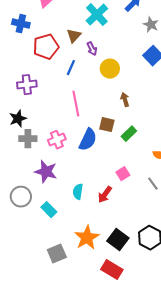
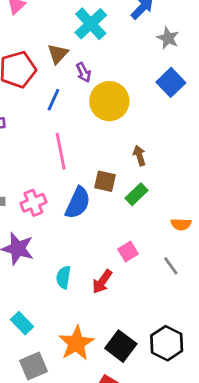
yellow circle: (110, 69) -> (109, 101), size x1.4
brown arrow: (125, 100) -> (139, 156), moved
cyan rectangle: (49, 210) -> (22, 323), moved

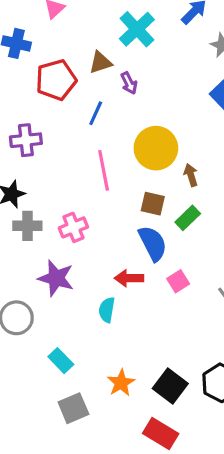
brown triangle: (58, 54) -> (100, 62), turned 30
yellow circle: (109, 101) -> (156, 148), moved
blue semicircle: (78, 203) -> (153, 243), moved, turned -52
red arrow: (102, 282) -> (129, 278), moved, turned 55
orange star: (76, 343) -> (121, 383), size x0.7

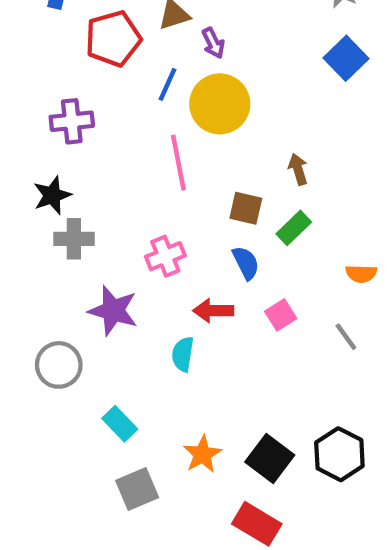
yellow circle: (156, 148) -> (220, 104), moved
pink cross: (73, 227) -> (165, 256), moved
blue semicircle: (153, 243) -> (246, 263), size x0.7

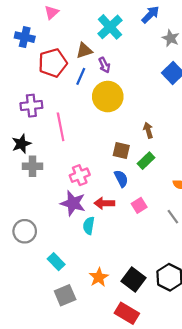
blue line: (168, 84) -> (81, 76), moved
pink line: (178, 163) -> (61, 127), moved
purple star: (113, 311) -> (73, 203), moved

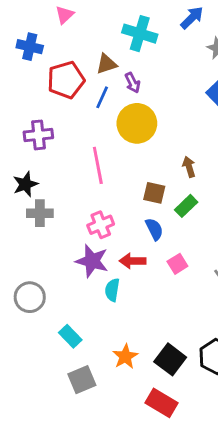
cyan cross: (110, 27) -> (140, 34), turned -30
pink line: (61, 127) -> (98, 165), moved

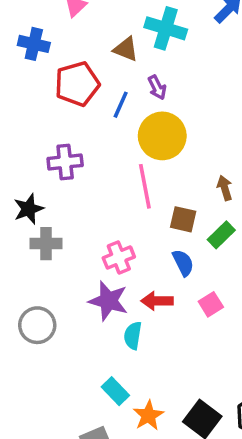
brown triangle: (106, 64) -> (126, 49), moved, turned 40
purple cross: (38, 135) -> (65, 162), moved
pink line: (98, 165) -> (145, 186), moved
gray circle: (30, 297) -> (37, 325), moved
cyan rectangle: (70, 336) -> (115, 391), moved

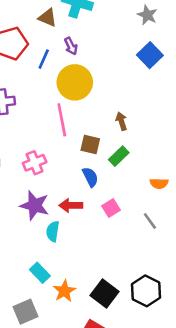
pink cross: (119, 257) -> (35, 163), moved

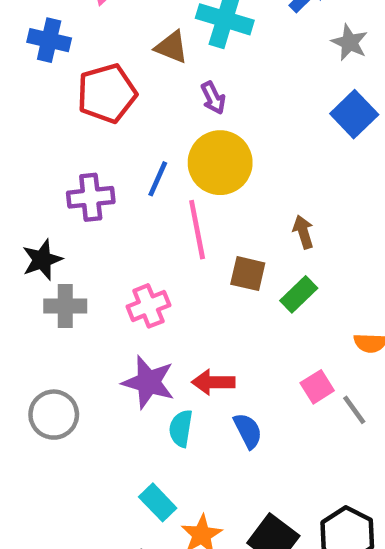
blue line: (44, 59) -> (158, 179), moved
blue semicircle: (90, 177) -> (248, 431), moved
pink square: (111, 208) -> (317, 387), moved

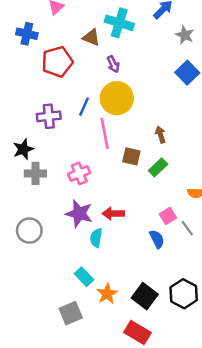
blue semicircle: (248, 431) -> (157, 239), moved

